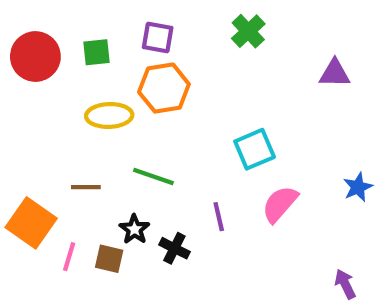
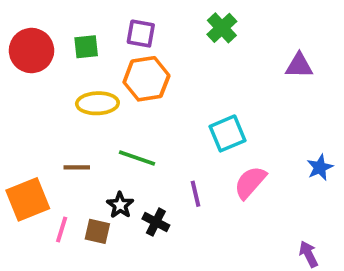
orange square: (31, 223) -> (28, 199), turned 33

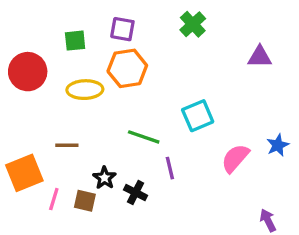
red circle: (31, 51) -> (28, 72), moved
green line: (137, 158) -> (144, 137), moved
pink semicircle: (250, 182) -> (235, 158), moved

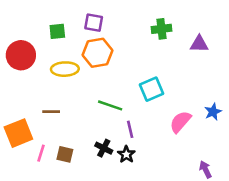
green cross: (193, 24) -> (162, 29), moved, turned 36
black star: (104, 178) -> (126, 154), moved

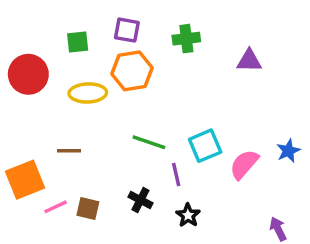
green cross: (162, 29) -> (186, 39), moved
purple triangle: (199, 44) -> (249, 61), moved
cyan square: (151, 89) -> (205, 146), moved
pink line: (41, 153) -> (56, 207), turned 48
black star: (126, 154) -> (188, 215), moved

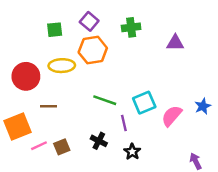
purple square: (127, 30) -> (89, 21), turned 30
red circle: (28, 74) -> (26, 76), moved
brown square: (88, 209) -> (62, 147), turned -35

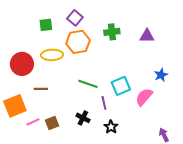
green cross: (131, 27) -> (112, 32), moved
blue star: (203, 106) -> (161, 75), moved

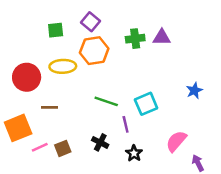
purple triangle: (147, 36) -> (162, 37), moved
pink semicircle: (144, 97) -> (176, 141), moved

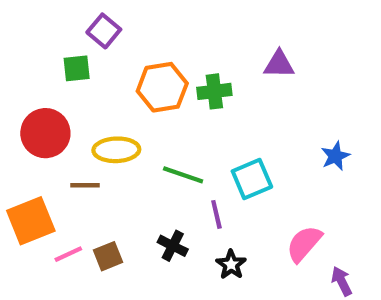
purple square: (91, 22) -> (104, 31), moved
green square: (56, 30) -> (77, 68), moved
green cross: (135, 39) -> (214, 91), moved
yellow ellipse: (63, 66) -> (116, 150), moved

